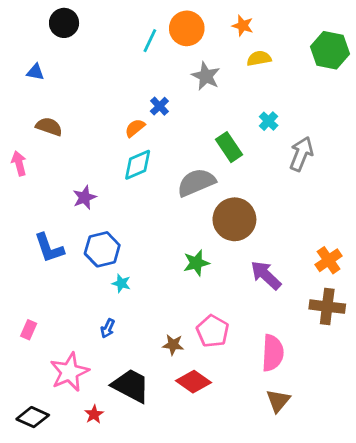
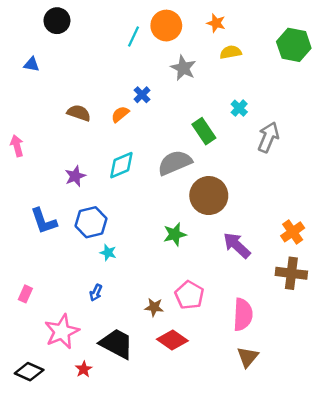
brown semicircle: (49, 127) -> (79, 113), moved
cyan diamond: (138, 165) -> (121, 165), moved

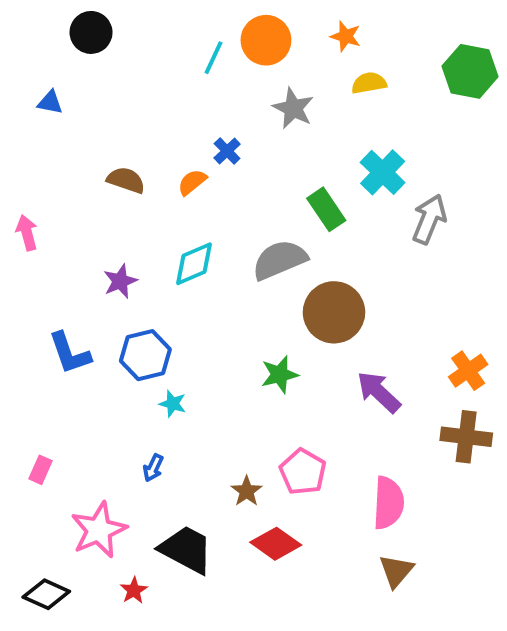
cyan cross: (239, 108) -> (383, 172), size x1.6
brown star: (154, 307) -> (247, 491), turned 30

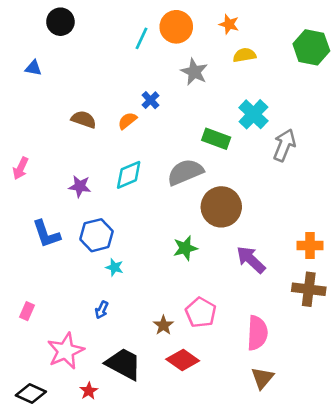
green rectangle: (326, 209) -> (216, 139), turned -36
pink arrow: (27, 233) -> (21, 168), moved, turned -140
purple star: (120, 281) -> (80, 186), turned 30
orange cross: (468, 371) -> (310, 246), turned 35

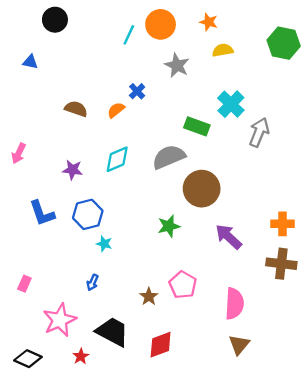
red diamond: (183, 360) -> (161, 345), moved, turned -56

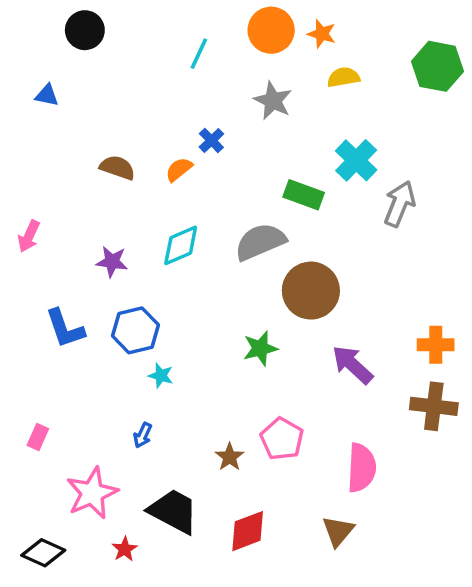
orange circle: (161, 24) -> (271, 30), moved
brown triangle: (239, 345) -> (338, 531), moved

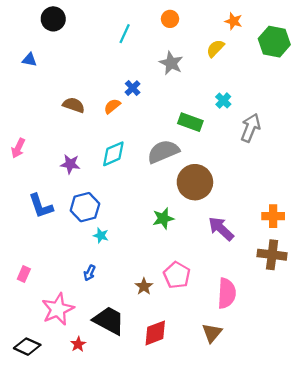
orange circle: (271, 30) -> (170, 19), size x0.6
orange star: (322, 34) -> (233, 21), moved
yellow semicircle: (343, 77) -> (215, 48), turned -36
cyan cross: (356, 160) -> (223, 101), size x0.6

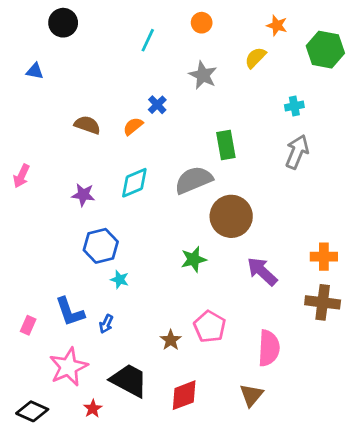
cyan cross: (223, 101) -> (294, 106), moved, turned 35
green rectangle: (190, 122) -> (226, 145), turned 60
blue L-shape: (41, 206) -> (70, 312), moved

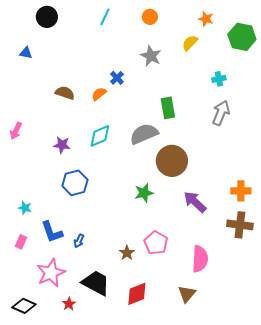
cyan line: (148, 40) -> (105, 17), moved
cyan star: (120, 280) -> (25, 208), moved

